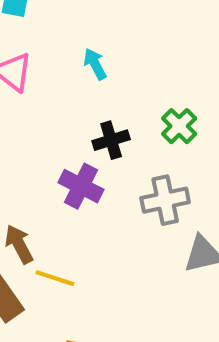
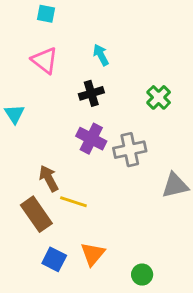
black cross: (111, 140) -> (91, 93), moved
gray cross: (165, 200) -> (130, 150), moved

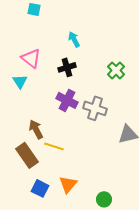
pink triangle: (45, 60) -> (31, 58), moved
cyan triangle: (14, 114) -> (20, 81), moved
gray cross: (130, 150) -> (95, 108), turned 30

